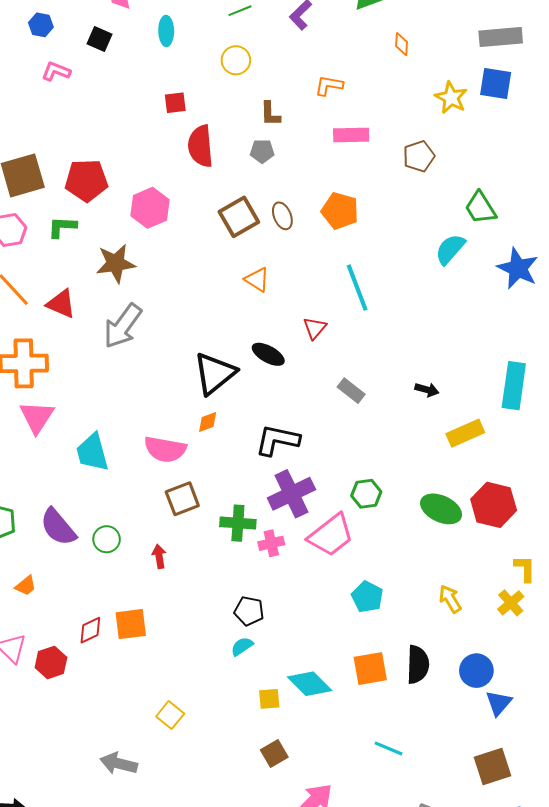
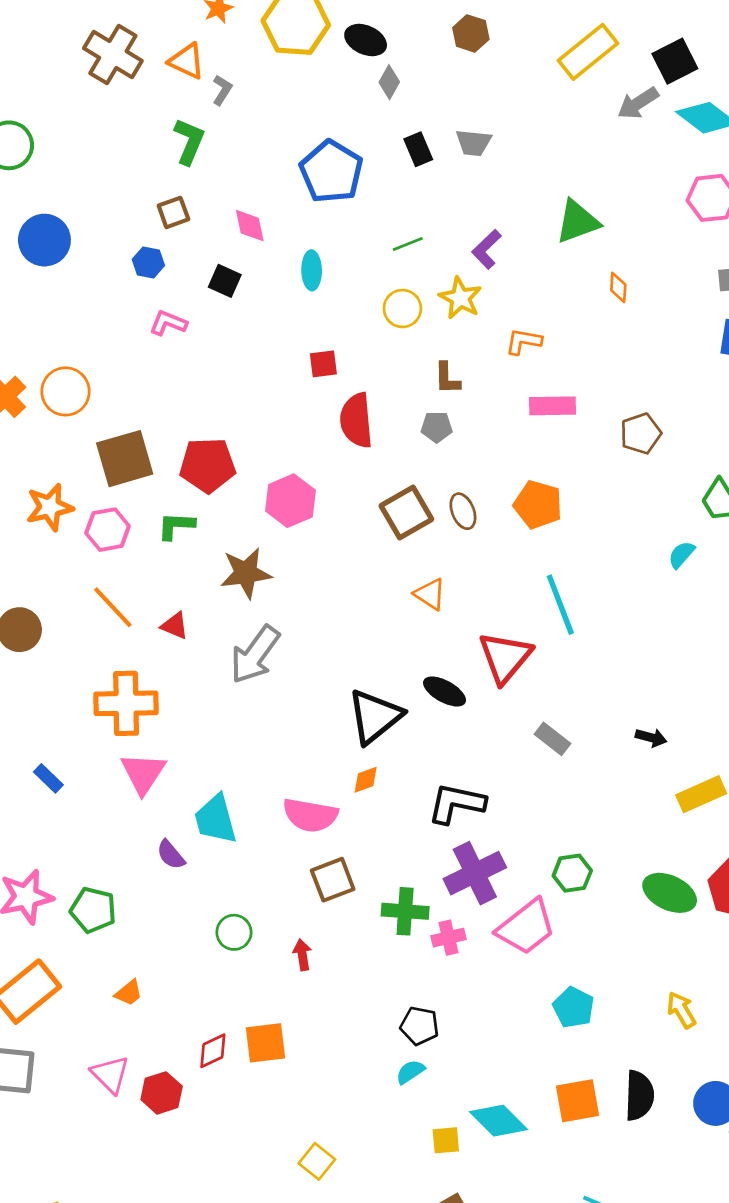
yellow star: (451, 98) -> (460, 298), moved
cyan semicircle: (450, 249) -> (681, 555), size x0.7
red triangle: (61, 304) -> (175, 626), size x0.7
red triangle: (315, 328) -> (505, 657), size x1.8
purple semicircle: (58, 527) -> (171, 855), moved, size x0.6

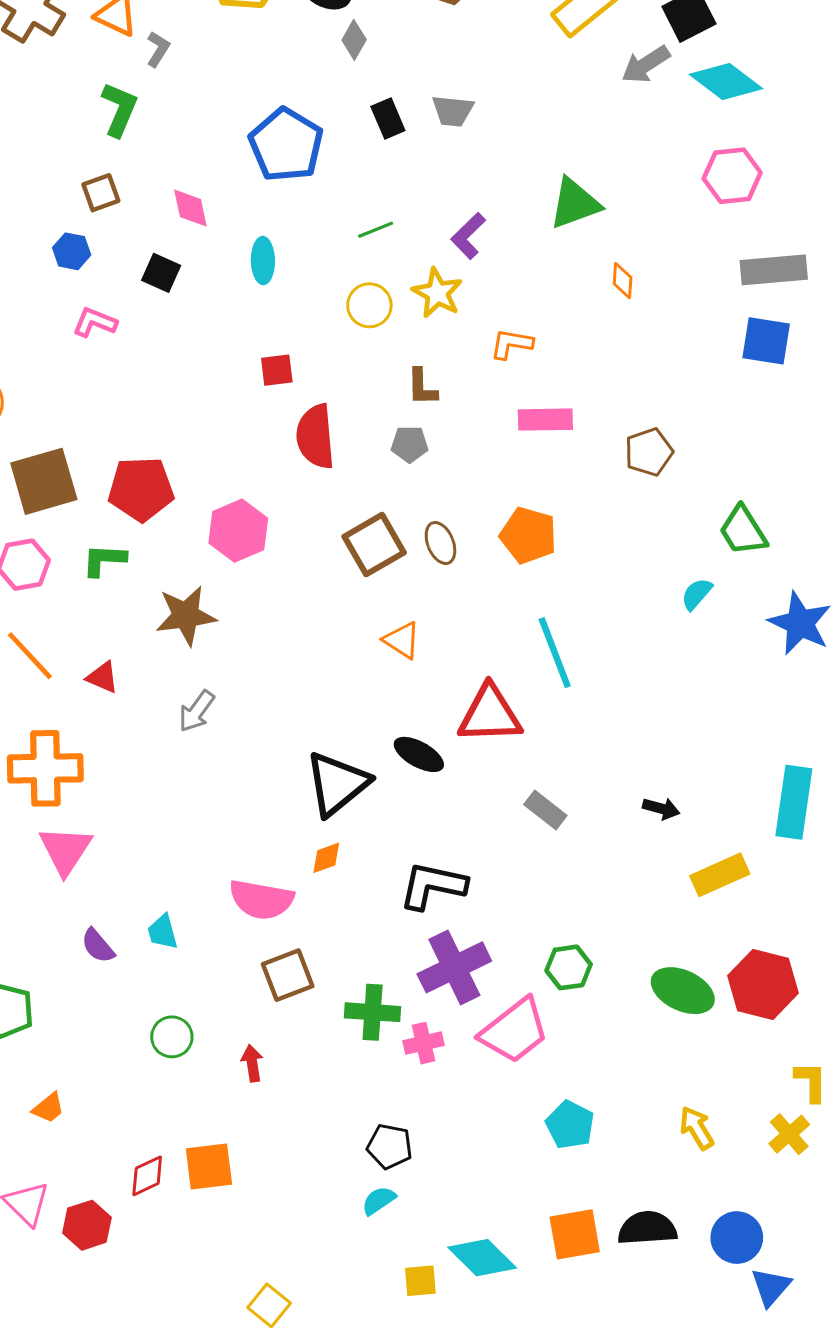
gray arrow: (255, 655) -> (197, 711), size x0.6
red triangle: (505, 657) -> (490, 714), turned 48
cyan trapezoid: (216, 819) -> (163, 932), moved, size x0.6
black semicircle: (639, 1096) -> (647, 1228), turned -96

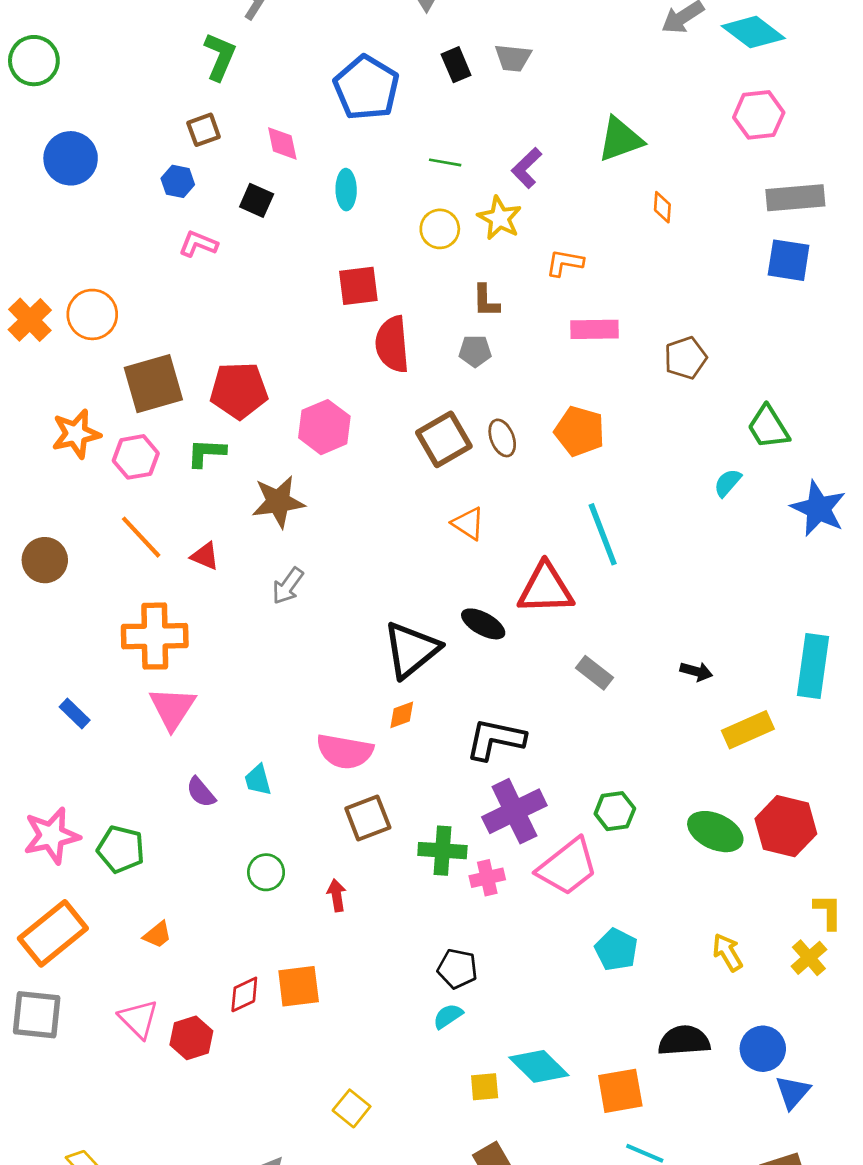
green line: (376, 230) -> (445, 162), turned 32
red square: (277, 370) -> (358, 286), size x1.4
orange square: (575, 1234) -> (620, 1091), moved

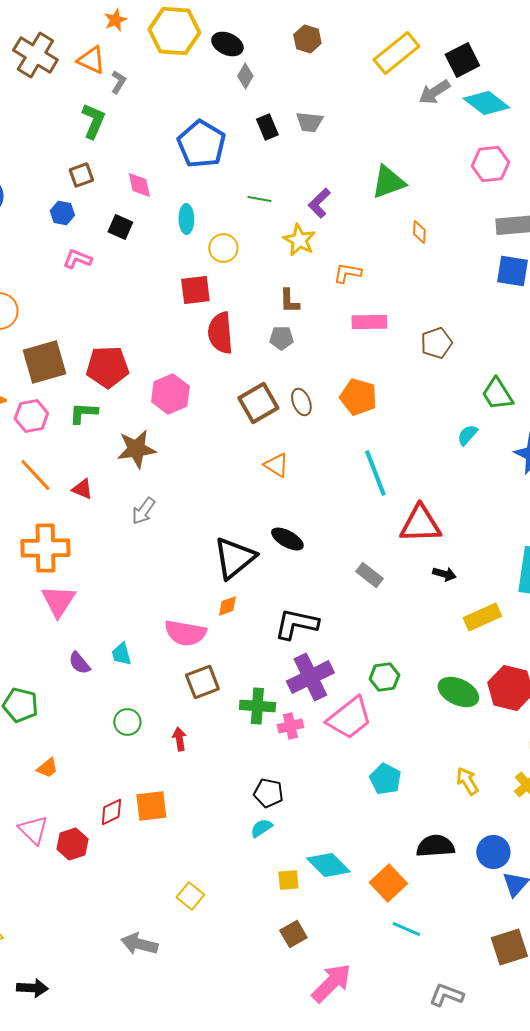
yellow circle: (440, 229) -> (223, 248), moved
red triangle: (546, 589) -> (420, 524), moved
orange square: (620, 1091) -> (388, 883), turned -33

